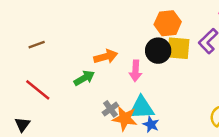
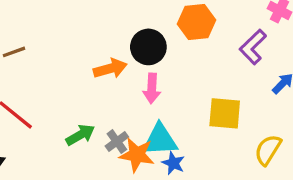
yellow square: (178, 48) -> (225, 113), moved
black circle: (158, 51) -> (148, 47), moved
green arrow: (84, 78) -> (80, 135), moved

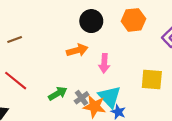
black circle: (148, 47) -> (91, 21), moved
cyan triangle: (160, 140) -> (110, 97), turned 50

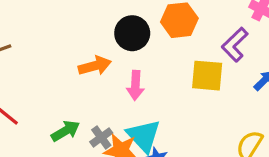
black circle: (91, 21) -> (132, 33), moved
yellow square: (152, 79) -> (207, 76), moved

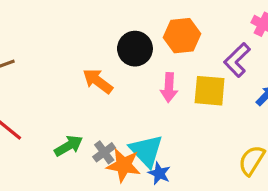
orange arrow: (95, 66) -> (98, 81), turned -128
pink arrow: (135, 85) -> (169, 87), moved

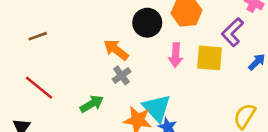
gray cross: (104, 152) -> (122, 75), moved

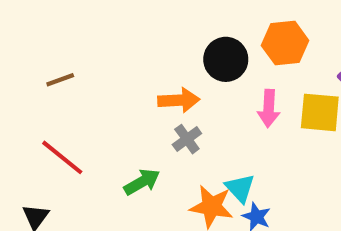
orange arrow: (116, 50) -> (179, 100), turned 140
cyan triangle: (157, 108) -> (240, 188), size x0.7

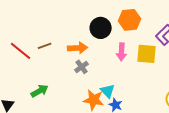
brown line: (60, 80) -> (45, 46), moved
red line: (62, 157) -> (21, 51), moved
green arrow: (142, 182) -> (40, 91), moved

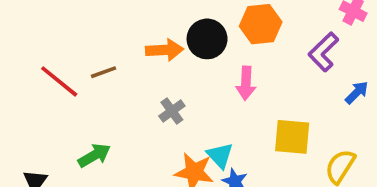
orange arrow: (78, 48) -> (165, 50), moved
yellow square: (147, 54) -> (292, 137), moved

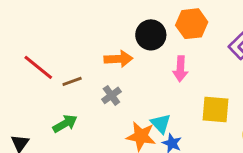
orange arrow: (165, 50) -> (118, 59), moved
brown line: (104, 72) -> (72, 81), moved
gray cross: (172, 111) -> (111, 95), moved

